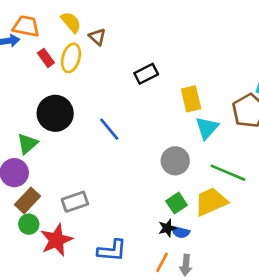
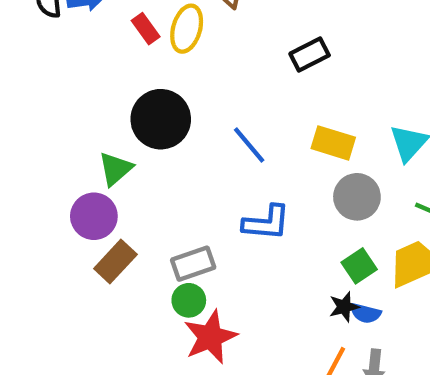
yellow rectangle: (191, 99) -> (333, 143), moved, turned -60
green circle: (29, 224) -> (189, 300), moved
red star: (56, 240) -> (210, 337), moved
blue L-shape: (112, 251) -> (266, 223), moved

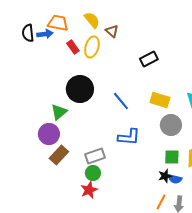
green square: (359, 266) -> (172, 157), turned 35
red star: (210, 337) -> (89, 190), moved, size x0.7

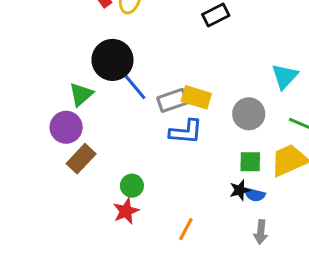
yellow rectangle: (160, 100) -> (196, 97), moved
blue line: (121, 101) -> (135, 87), moved
gray rectangle: (95, 156) -> (172, 100), moved
orange line: (161, 202) -> (186, 229), moved

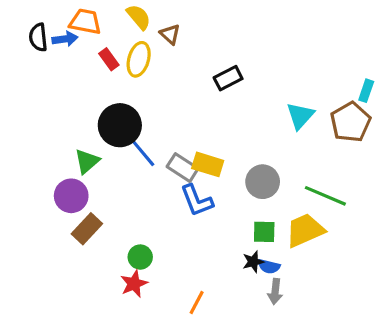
cyan triangle: (285, 76) -> (300, 116), moved
gray rectangle: (172, 100) -> (183, 168), turned 52
blue L-shape: (186, 132) -> (197, 201), turned 64
gray arrow: (261, 232) -> (275, 292), moved

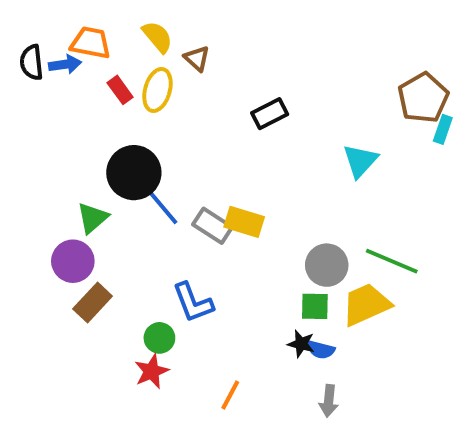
brown pentagon: (350, 122) -> (423, 98), moved
gray circle: (263, 182) -> (327, 265), moved
blue L-shape: (197, 201) -> (193, 302), moved
black star: (253, 262) -> (301, 344), turned 30
gray arrow: (275, 292) -> (329, 401), moved

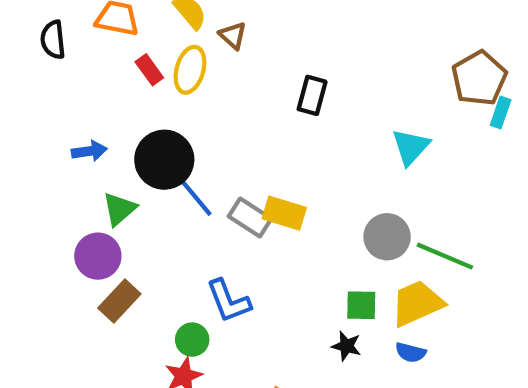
blue arrow: (65, 64) -> (89, 151), moved
black rectangle: (270, 114) -> (312, 95), turned -48
gray circle: (327, 265) -> (387, 237), moved
blue semicircle: (321, 350) -> (411, 352), moved

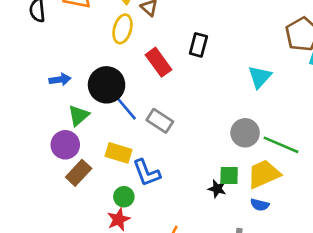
red rectangle: (149, 70) -> (158, 62), moved, size x1.5
yellow rectangle: (284, 213) -> (119, 153), moved
black star: (346, 346) -> (217, 189), moved

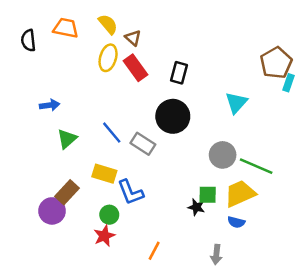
red rectangle: (158, 62) -> (135, 68), moved
black circle: (107, 85) -> (173, 116), moved
purple circle: (65, 145) -> (52, 211), moved

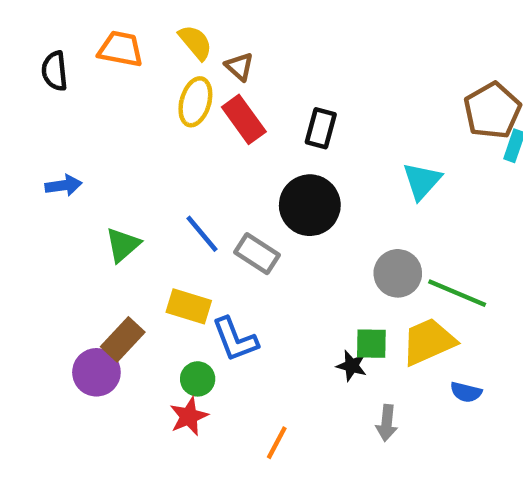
blue arrow: (50, 105) -> (63, 185), moved
blue semicircle: (236, 222) -> (466, 392), moved
gray arrow: (216, 255) -> (387, 423), moved

